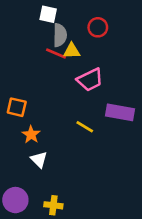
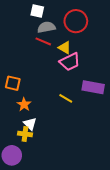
red circle: (98, 27) -> (76, 21), size x1.5
gray semicircle: (60, 35) -> (46, 27), turned -102
yellow triangle: (72, 51) -> (65, 48), moved, turned 32
yellow cross: (53, 205) -> (25, 134), moved

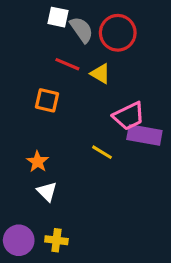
gray semicircle: (46, 27) -> (82, 30), moved, turned 66
pink trapezoid: (70, 62) -> (129, 116), moved
orange square: (13, 83) -> (47, 100), moved
yellow cross: (25, 134) -> (56, 240), moved

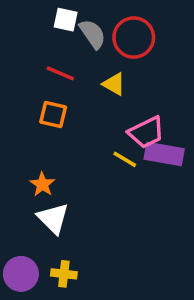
red line: (67, 64) -> (60, 73), moved
yellow line: (102, 152) -> (125, 159), moved
white triangle: (47, 192) -> (53, 218), size x1.4

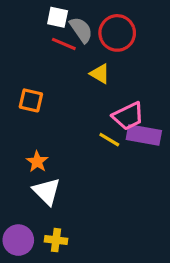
red line: (60, 73) -> (64, 44), moved
orange square: (53, 115) -> (31, 100), moved

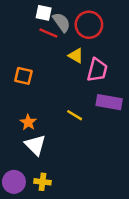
pink trapezoid: (128, 116) -> (97, 70), moved, turned -50
yellow line: (109, 140) -> (75, 115), moved

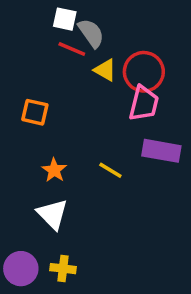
red circle: (89, 25) -> (144, 72), moved
yellow triangle: (76, 56) -> (105, 70), moved
orange star: (28, 122) -> (54, 170), moved

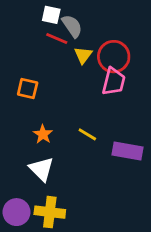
yellow triangle: (105, 70) -> (83, 55), turned 36
purple rectangle: (161, 151) -> (128, 151), moved
yellow cross: (63, 269) -> (50, 212), size x1.5

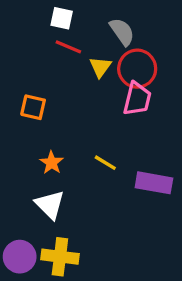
gray semicircle: (72, 26) -> (122, 32), moved

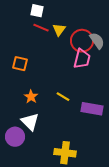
gray semicircle: (122, 32) -> (97, 41), moved
yellow triangle: (100, 67) -> (59, 30), moved
purple circle: (20, 257) -> (15, 137), moved
yellow cross: (60, 257) -> (65, 153), moved

